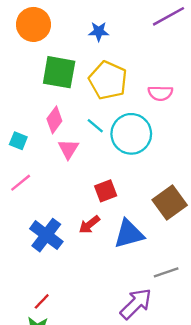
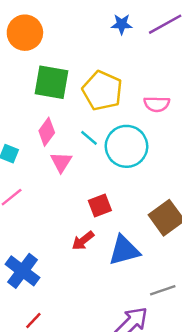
blue star: (99, 31) -> (122, 24), moved
blue cross: (46, 235) -> (22, 271), moved

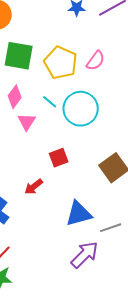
pink semicircle: (157, 104) -> (96, 61), moved, turned -55
red arrow: (83, 241) -> (34, 187), moved
blue triangle: (124, 250) -> (79, 214), moved

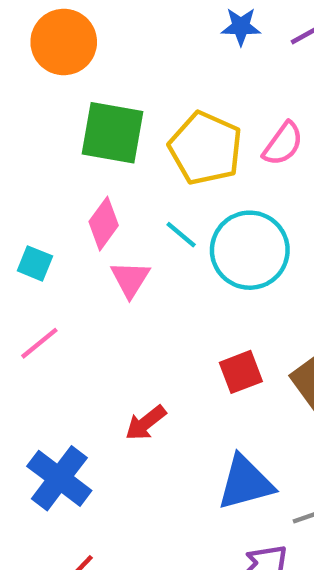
red square: (59, 158) -> (241, 372), moved

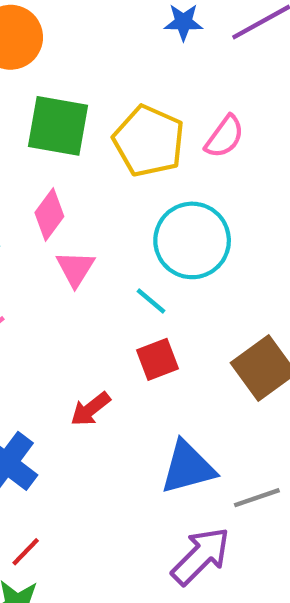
cyan line: (181, 235) -> (151, 301), moved
red square: (241, 372) -> (157, 359), moved

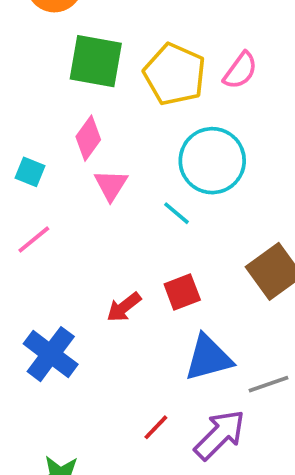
red square: (157, 359) -> (182, 292), moved
red line: (26, 552) -> (156, 427), moved

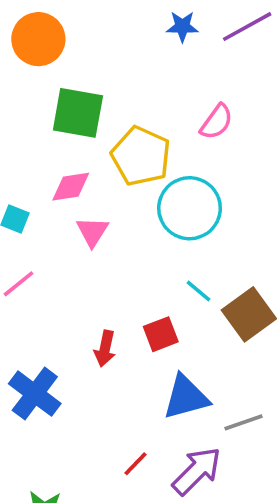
yellow pentagon: (175, 74) -> (141, 156), moved
pink diamond: (88, 138) -> (71, 187), turned 45
cyan line: (177, 213) -> (199, 291), moved
red arrow: (124, 307) -> (105, 349), turned -40

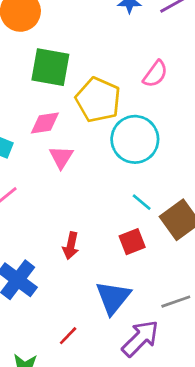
red square: (161, 334) -> (132, 242), moved
blue triangle: (186, 397) -> (113, 297), moved, turned -36
red line: (136, 464) -> (68, 336), moved

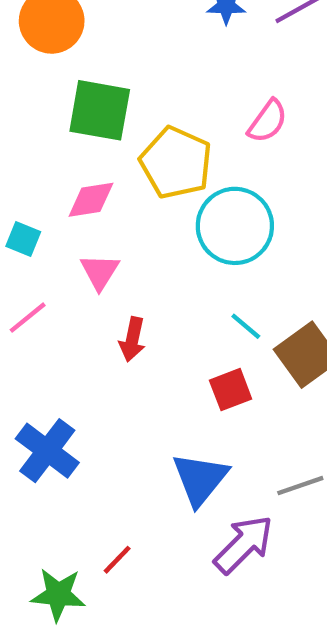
pink triangle: (61, 157) -> (100, 272), moved
red arrow: (71, 246) -> (132, 339), moved
red line: (68, 336) -> (117, 560), moved

